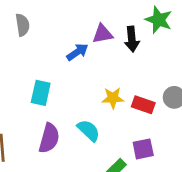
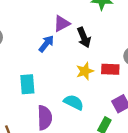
black arrow: (132, 39) -> (84, 37), moved

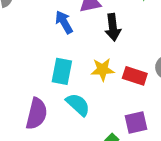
blue arrow: (46, 44) -> (64, 22), turned -84
cyan rectangle: (27, 84) -> (62, 71), moved

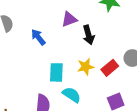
blue arrow: (64, 22) -> (38, 37), moved
red rectangle: (135, 76) -> (110, 68), turned -49

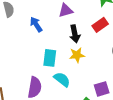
black arrow: (89, 35) -> (75, 34), moved
red rectangle: (110, 68) -> (100, 25), moved

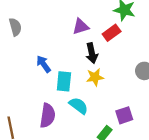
blue arrow: (36, 24) -> (44, 64), moved
red rectangle: (100, 25) -> (112, 33), moved

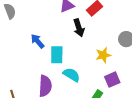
yellow star: (95, 77) -> (103, 55), moved

